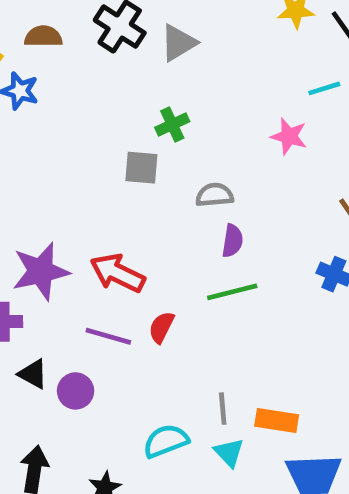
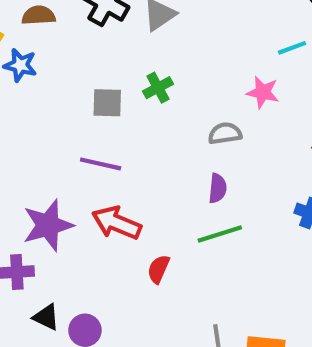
gray square: (141, 168) -> (107, 103), moved
gray semicircle: (214, 195) -> (225, 133), moved
purple line: (108, 336) -> (101, 164), moved

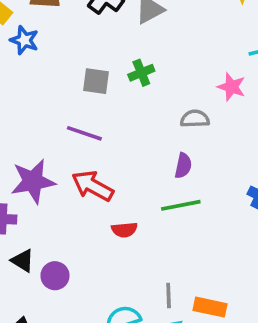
red semicircle: (158, 269) -> (124, 230), turned -125

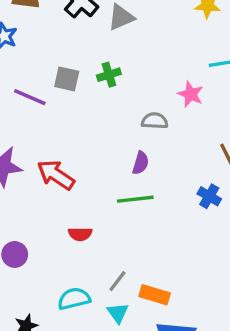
purple line: (84, 133) -> (30, 97), moved
red semicircle: (124, 230) -> (80, 234), moved
gray line: (169, 296) -> (117, 281), turned 35

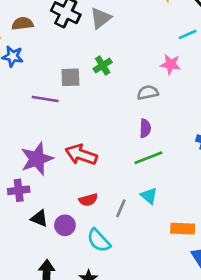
red semicircle: (80, 234) -> (88, 200), moved
gray line: (117, 281) -> (121, 208), moved
cyan semicircle: (74, 299) -> (99, 240), moved, turned -105
cyan triangle: (118, 313) -> (149, 196), moved

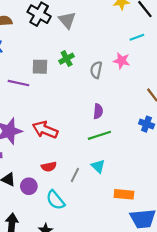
gray triangle: (101, 18) -> (67, 20), turned -36
gray semicircle: (148, 92) -> (96, 70), moved, turned -70

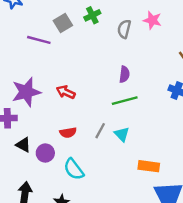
gray square: (40, 67) -> (63, 23), turned -35
red arrow: (45, 130) -> (66, 92), size x0.7
gray line: (75, 175) -> (100, 131), moved

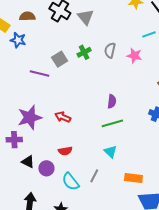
gray semicircle: (124, 29) -> (110, 50), moved
gray line: (100, 131) -> (94, 176), moved

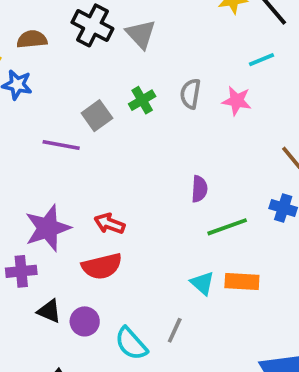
green line: (112, 123) -> (227, 227), moved
red semicircle: (65, 151) -> (102, 266), moved, size x1.5
orange rectangle: (133, 178) -> (242, 282), moved

